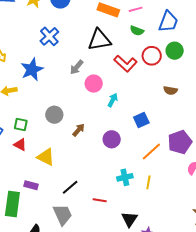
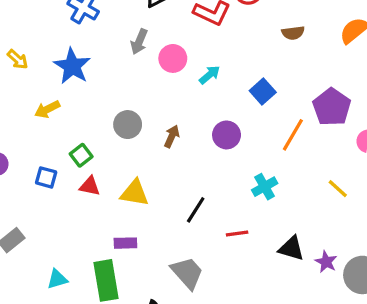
cyan arrow: (113, 100) -> (210, 75), turned 40
green square: (21, 124) -> (81, 155), turned -32
yellow line: (148, 182) -> (338, 189), moved, turned -40
black line: (70, 187) -> (196, 210), moved
black triangle: (129, 219) -> (291, 248), turned -30

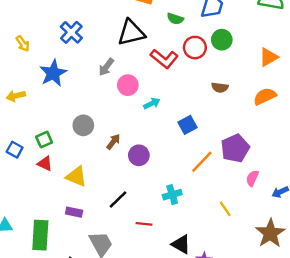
yellow arrow: (18, 59) -> (23, 44), moved
yellow arrow: (47, 109) -> (16, 96), moved
purple circle: (227, 135) -> (139, 155), moved
purple rectangle: (125, 243) -> (74, 212), moved

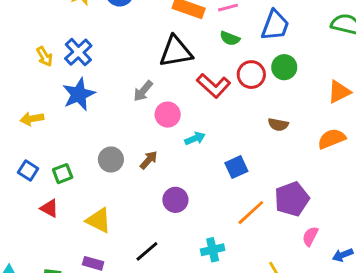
blue cross: (71, 32) -> (78, 52), moved
brown arrow: (113, 142) -> (149, 160), moved
blue square: (15, 150) -> (28, 171), moved
red triangle: (45, 164) -> (49, 208), moved

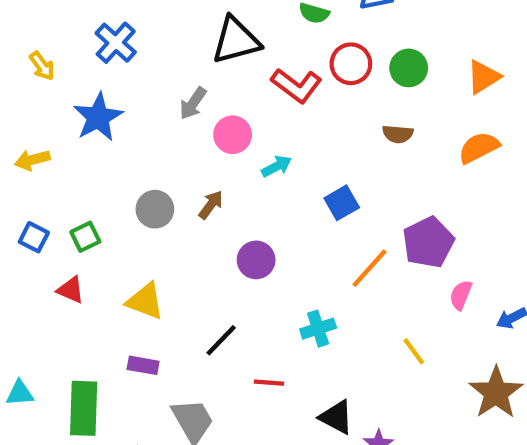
blue cross: (78, 52) -> (116, 43), moved
green circle: (284, 67) -> (409, 68), moved

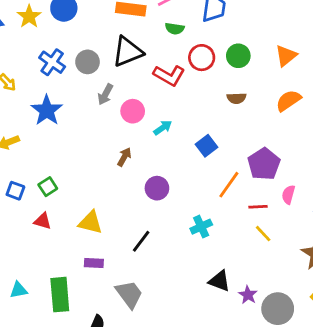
gray circle: (155, 209) -> (88, 62), moved
red line: (269, 383) -> (258, 207), moved

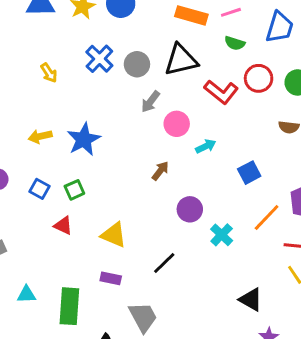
blue star: (47, 110) -> (84, 139), moved
cyan cross: (201, 227) -> (222, 235), moved, turned -30
black triangle: (219, 281) -> (251, 300), moved

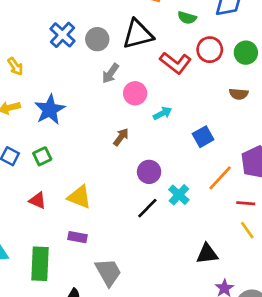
yellow arrow: (49, 73) -> (15, 66), moved
red triangle: (63, 226) -> (38, 200), moved
black line: (164, 263) -> (147, 208), moved
black triangle: (251, 300) -> (207, 254), turned -35

